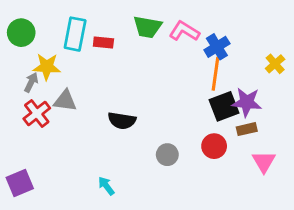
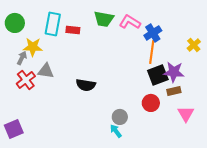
gray circle: (167, 155) -> (120, 117), moved
cyan arrow: (106, 186) -> (116, 131), moved

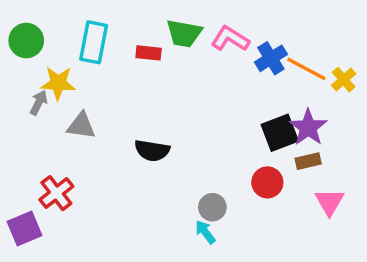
red rectangle: (73, 30) -> (149, 53), moved
orange line: (152, 52) -> (306, 69), moved, turned -70
purple star: (174, 72) -> (308, 127), turned 30
red cross: (26, 80) -> (56, 193), moved

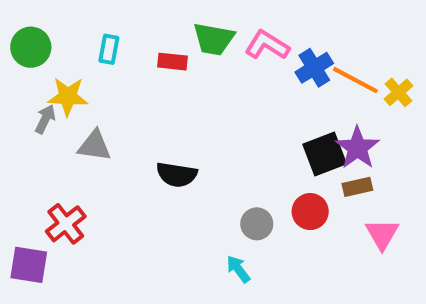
cyan rectangle: (94, 42) -> (109, 49), size x0.6
gray circle: (212, 207) -> (257, 224), moved
purple square: (24, 228) -> (29, 265), turned 32

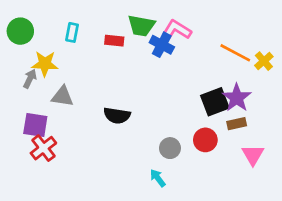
blue cross: (314, 68) -> (162, 45), moved, turned -30
purple square: (29, 265) -> (35, 125), moved

